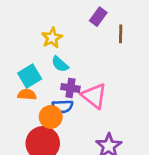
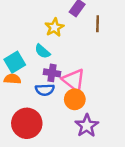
yellow star: (52, 38) -> (54, 27), moved
orange circle: (51, 117) -> (75, 99), moved

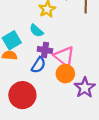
blue semicircle: (45, 90) -> (39, 65), turned -56
purple star: (87, 126) -> (85, 88), moved

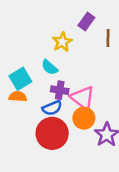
blue semicircle: (39, 65) -> (52, 108), turned 35
red circle: (22, 95) -> (52, 133), moved

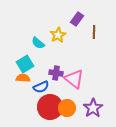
cyan semicircle: (50, 67) -> (38, 43), moved
blue semicircle: (52, 108) -> (41, 87), moved
orange circle: (84, 118) -> (67, 108), moved

